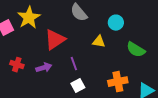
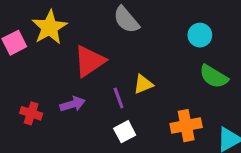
cyan circle: (116, 23) -> (200, 35), moved
yellow triangle: (99, 42) -> (143, 84), moved, turned -32
red cross: (17, 65) -> (31, 113), moved

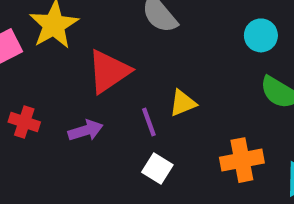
red cross: (31, 113) -> (24, 122), moved
white square: (125, 132) -> (157, 169), turned -30

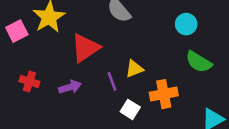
orange cross: (242, 160) -> (164, 94), moved
white square: (157, 169) -> (130, 109), moved

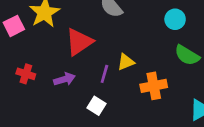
purple line: (112, 81) -> (104, 74), turned 36
white square: (130, 109) -> (96, 106), moved

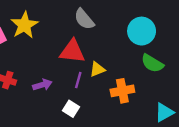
cyan circle: (175, 19) -> (142, 31), size x1.5
red triangle: (79, 42) -> (72, 51), moved, turned 40

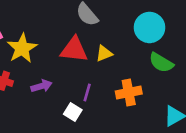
yellow star: (24, 25) -> (22, 48), moved
yellow triangle: (97, 69) -> (104, 53), moved
purple line: (78, 80) -> (87, 93), moved

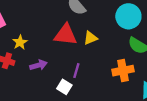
yellow star: (22, 48) -> (20, 42), moved, size x0.6
orange cross: (129, 93) -> (123, 71), moved

